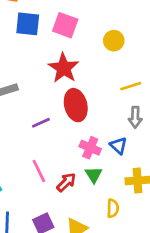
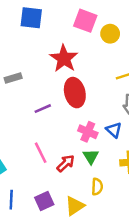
pink square: (65, 25) -> (85, 21), moved
yellow semicircle: (113, 208) -> (97, 187), moved

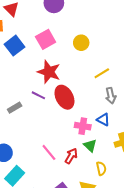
blue square: (31, 18) -> (15, 46), turned -30
pink square: (85, 21) -> (46, 39), moved, turned -36
gray rectangle: (13, 78) -> (15, 108), moved
purple line: (43, 109) -> (38, 95), moved, turned 64

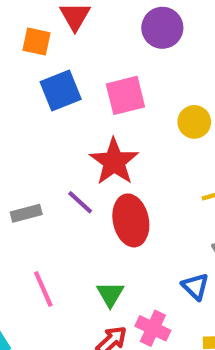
pink cross: (83, 126) -> (153, 328), moved
green triangle: (90, 146) -> (110, 294), moved
pink line: (49, 152) -> (43, 289), moved

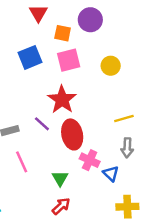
orange square: (36, 42) -> (63, 33), moved
yellow circle: (194, 122) -> (111, 66), moved
pink line: (43, 289) -> (22, 162), moved
pink cross: (153, 328) -> (90, 160), moved

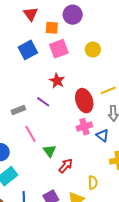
red star: (62, 100) -> (57, 81), size x0.7
red ellipse: (72, 134) -> (84, 101), moved
pink cross: (90, 160) -> (84, 127), turned -35
green triangle: (60, 178) -> (50, 151), moved

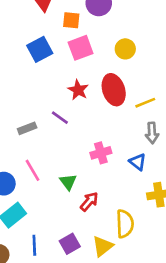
red ellipse: (84, 101) -> (114, 90), moved
pink cross: (84, 127) -> (101, 153), moved
pink line: (30, 134) -> (33, 170), moved
yellow semicircle: (93, 182) -> (125, 224), size x1.5

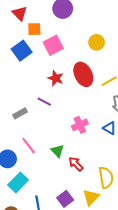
orange square: (71, 20) -> (34, 29), moved
yellow circle: (125, 49) -> (97, 42), moved
red arrow: (89, 202) -> (76, 164), turned -77

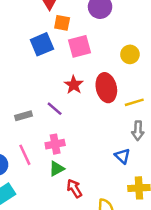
pink cross: (80, 125) -> (55, 144), moved
green triangle: (57, 151) -> (57, 169), turned 32

